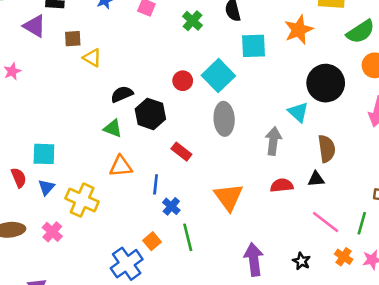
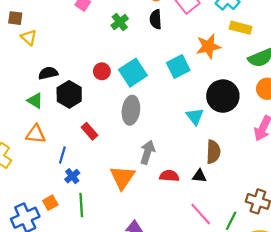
cyan square: (253, 46) -> (178, 66), moved, turned -35
gray arrow: (273, 141) -> (147, 152), moved

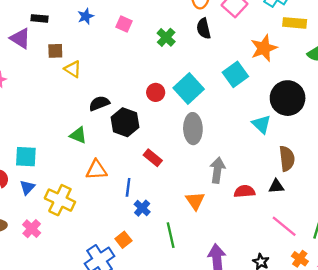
green triangle: (35, 101) -> (78, 135), moved
orange triangle: (122, 177) -> (195, 201), size x0.7
green line: (81, 205) -> (171, 235), moved

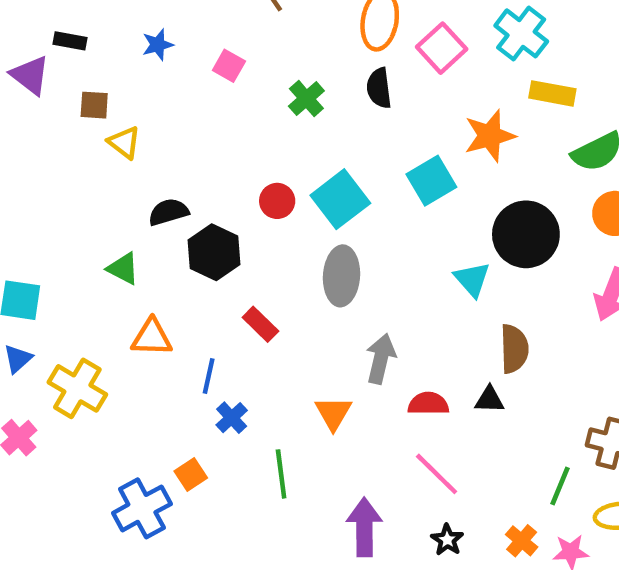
pink line: (284, 226) -> (437, 474), moved

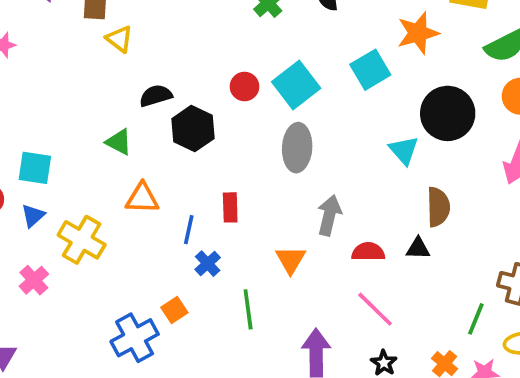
red rectangle: (260, 324) -> (230, 207), moved, turned 44

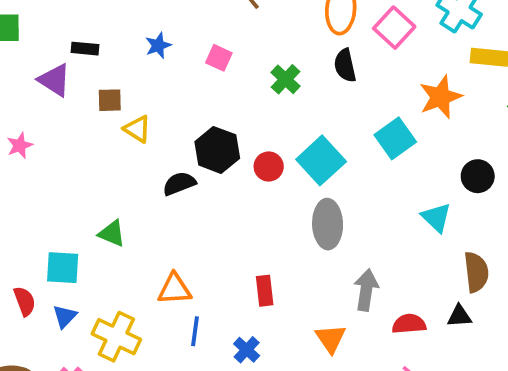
black circle: (448, 113) -> (478, 176), size x0.6
black hexagon: (193, 129) -> (217, 150), moved
green triangle: (119, 142) -> (112, 233), moved
blue line: (189, 230) -> (195, 331), moved

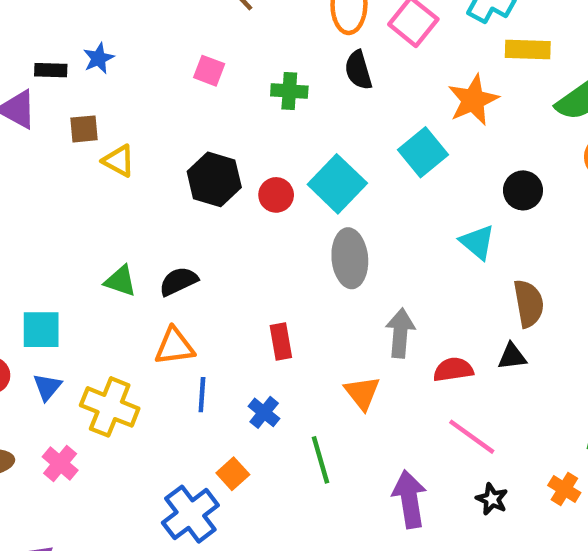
blue star: (158, 45) -> (99, 58), moved
green cross: (286, 79) -> (289, 91), turned -36
black semicircle: (179, 184) -> (178, 281), moved
green triangle: (112, 233) -> (121, 281), moved

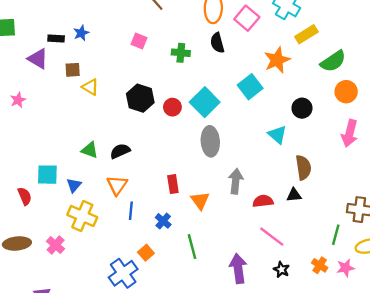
yellow rectangle: (528, 49) -> (306, 34), turned -35
orange triangle: (174, 346) -> (117, 185), turned -50
blue triangle: (47, 387) -> (74, 185), moved
orange triangle: (362, 393) -> (200, 200), moved

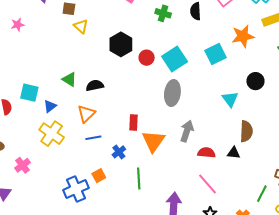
orange triangle: (200, 200) -> (153, 141), size x1.4
blue line: (131, 211) -> (93, 138), turned 63
pink cross: (56, 245) -> (22, 165), moved

